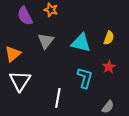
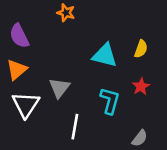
purple semicircle: (25, 16) -> (19, 36), moved
gray triangle: (46, 41) -> (59, 88), moved

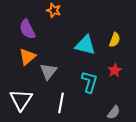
purple semicircle: (19, 36) -> (27, 29), moved
orange triangle: (17, 70) -> (27, 57), moved
white triangle: (26, 105) -> (21, 100), moved

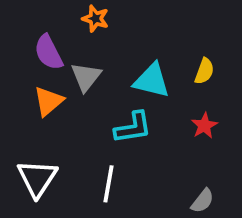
gray triangle: (48, 71) -> (86, 77), moved
cyan L-shape: (89, 82) -> (133, 128), moved, turned 65

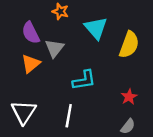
yellow semicircle: (204, 71) -> (129, 45), size x1.6
cyan triangle: (152, 81) -> (96, 28), moved, turned 35
red star: (204, 126) -> (129, 97), moved

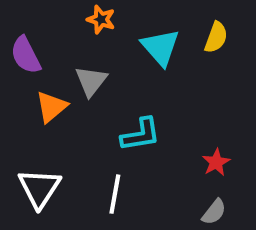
purple semicircle: (31, 33) -> (26, 55), moved
yellow semicircle: (129, 45) -> (216, 37), moved, size x0.7

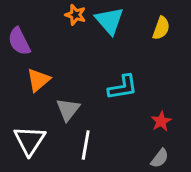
cyan triangle: (161, 47) -> (109, 21), moved
gray triangle: (91, 81) -> (68, 109), moved
cyan L-shape: (141, 135) -> (123, 87), moved

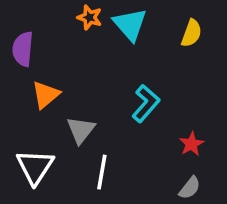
purple semicircle: (19, 41) -> (23, 49), turned 32
cyan L-shape: (123, 87) -> (146, 104), turned -40

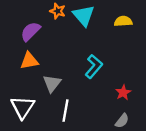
yellow semicircle: (191, 33) -> (123, 21), turned -114
purple semicircle: (23, 49) -> (30, 31), moved, turned 40
orange triangle: (46, 95) -> (29, 61), turned 30

